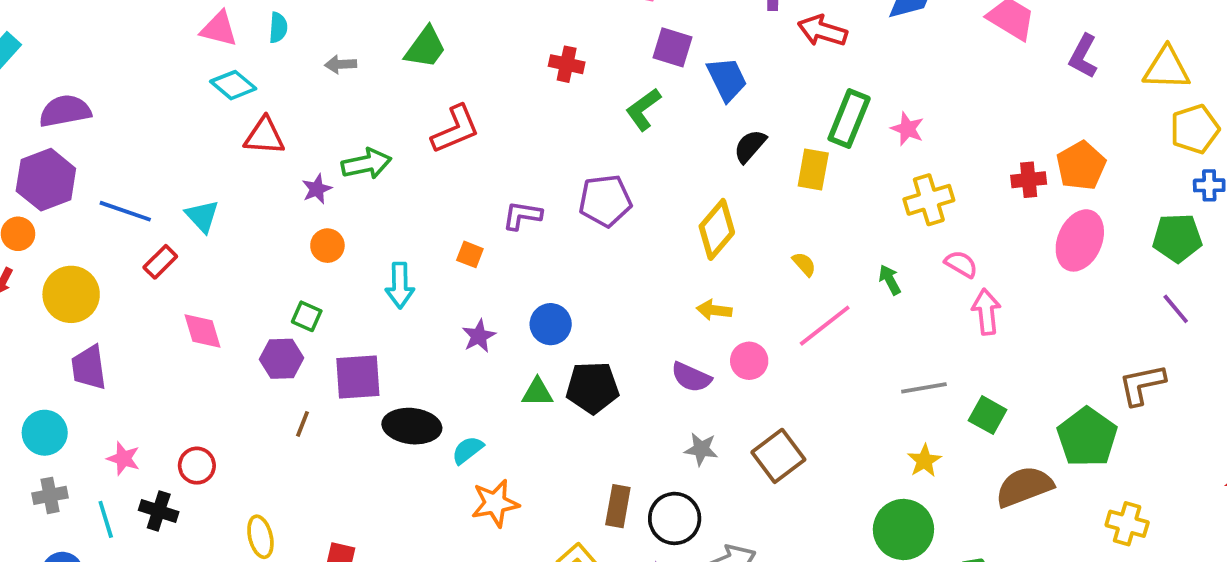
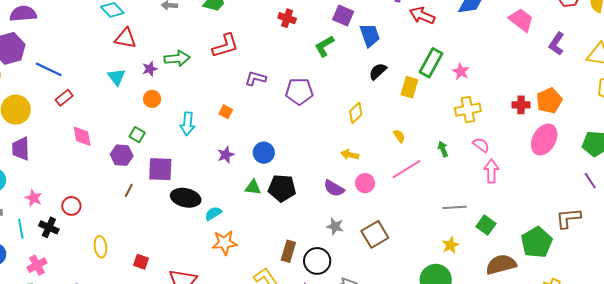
purple L-shape: (522, 215) -> (256, 78), moved
cyan triangle: (202, 216) -> (117, 77), moved
yellow diamond: (717, 229) -> (356, 113), size x0.7

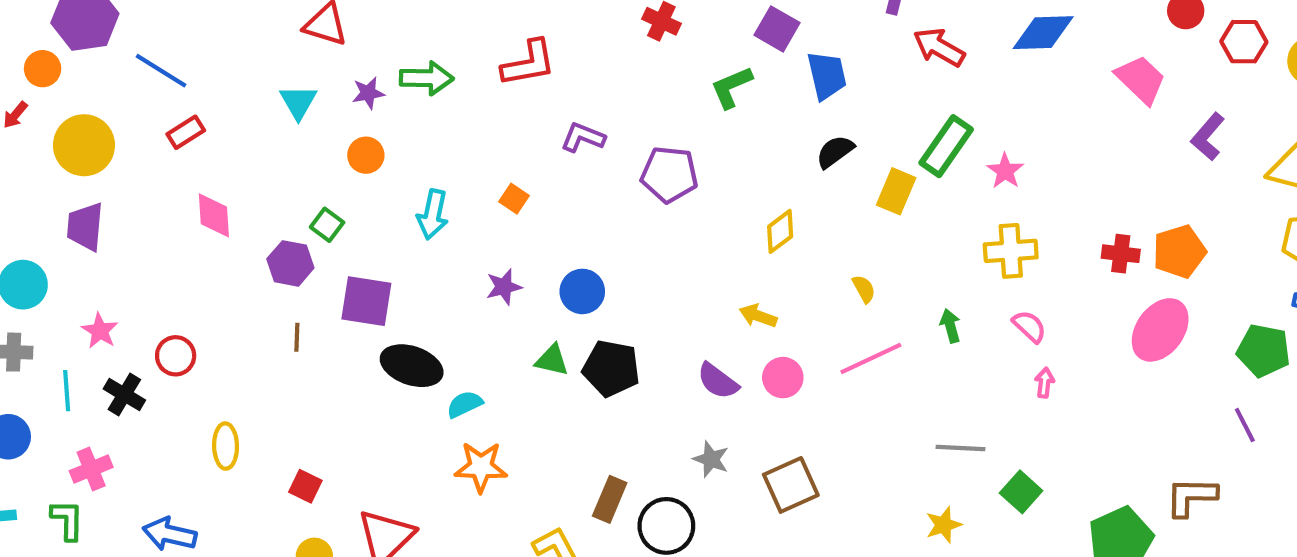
pink arrow: (491, 171) -> (1045, 383), size x0.6
brown line: (129, 190) -> (297, 337), turned -32

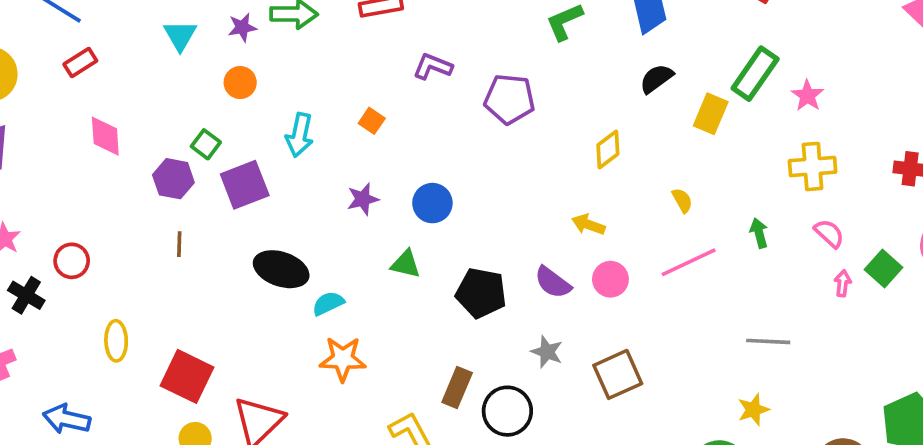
purple square: (366, 301) -> (245, 185), moved, turned -30
black pentagon: (611, 368) -> (481, 293), moved
red square: (305, 486) -> (187, 376), size x1.8
green square: (1021, 492) -> (884, 269), moved

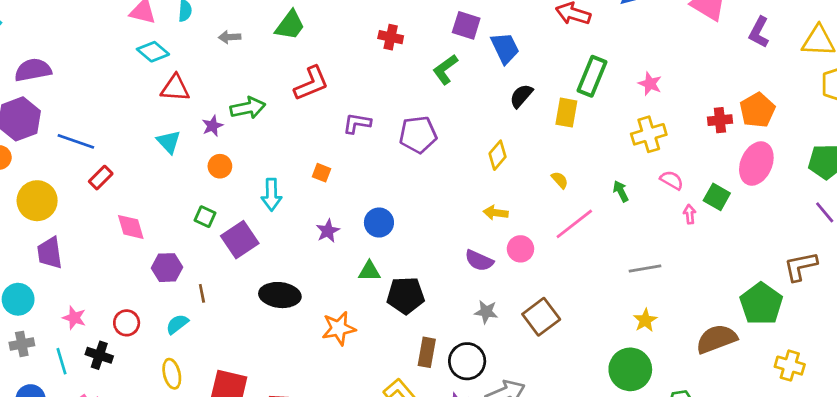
pink star: (807, 96) -> (650, 84), moved
purple hexagon: (173, 179) -> (167, 268), moved
black pentagon: (481, 293) -> (406, 295), moved
cyan semicircle: (328, 303) -> (177, 324), moved
orange star: (343, 359) -> (339, 328), moved

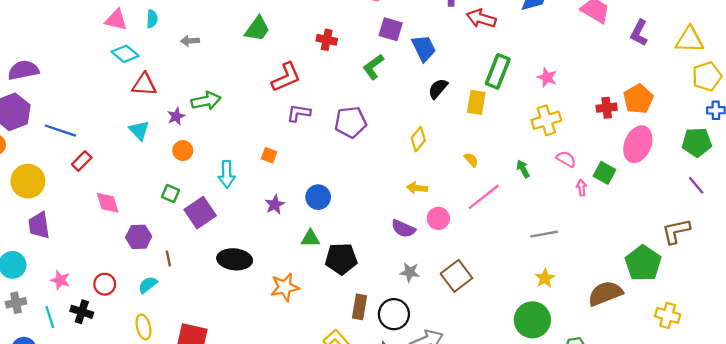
green trapezoid: (290, 25) -> (257, 29), moved
red L-shape: (311, 83) -> (286, 77), moved

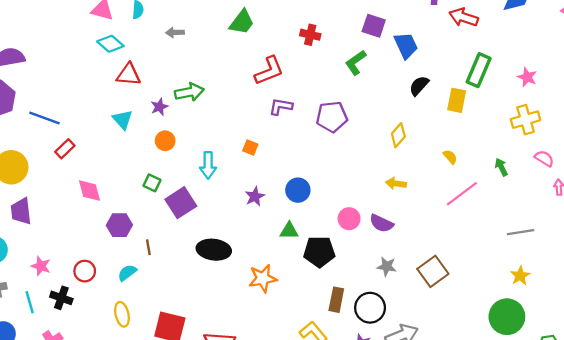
pink circle: (438, 218) -> (349, 219), moved

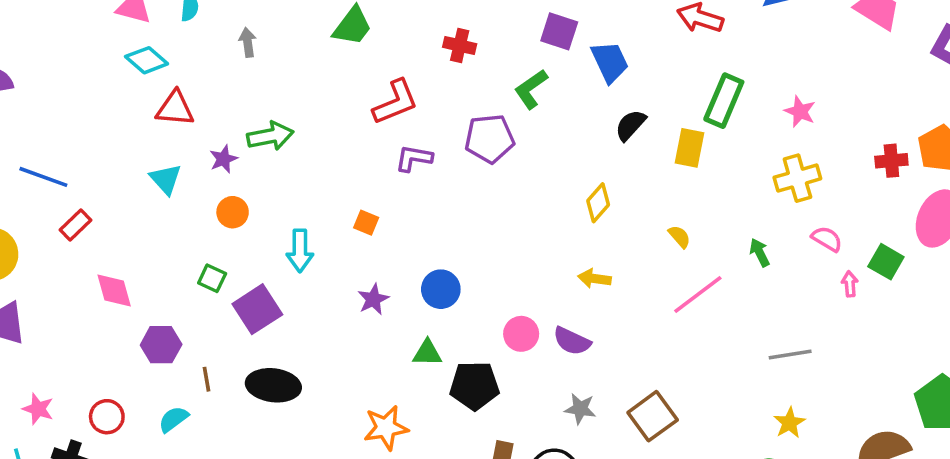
gray arrow: (175, 32) -> (248, 42), turned 84
purple pentagon: (332, 117) -> (490, 139), moved
black ellipse: (214, 250) -> (273, 385), moved

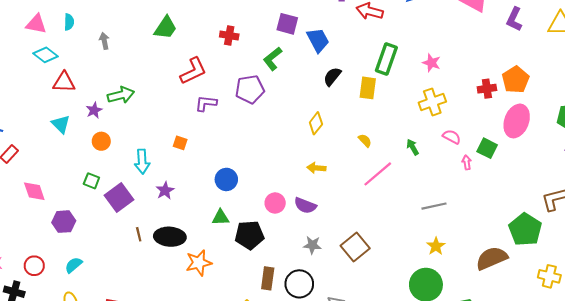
purple star: (373, 299) -> (165, 191), moved
brown line: (207, 379) -> (139, 234), moved
black ellipse: (273, 385) -> (170, 237), moved

